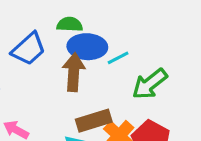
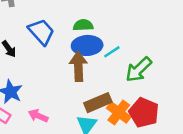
green semicircle: (70, 24) -> (83, 25), moved
blue trapezoid: (29, 49) -> (41, 32), moved, turned -84

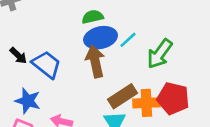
blue trapezoid: (41, 32) -> (47, 65), moved
orange cross: (119, 112) -> (146, 103), turned -30

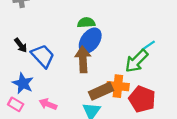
blue ellipse: (101, 38) -> (90, 41), turned -50
cyan line: (128, 40) -> (148, 46), moved
orange cross: (146, 103) -> (118, 86), moved

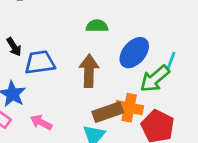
blue ellipse: (90, 41) -> (134, 53), moved
cyan line: (148, 46) -> (171, 61), turned -40
blue trapezoid: (43, 56) -> (40, 62), turned -60

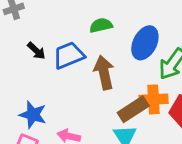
black arrow: (14, 47) -> (36, 51), moved
blue trapezoid: (40, 62) -> (69, 55), moved

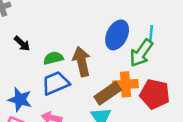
green semicircle: (101, 25) -> (53, 58), moved
blue trapezoid: (69, 55) -> (56, 83), moved

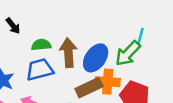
blue ellipse: (117, 35) -> (96, 58), moved

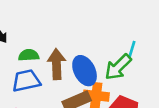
blue ellipse: (96, 58) -> (85, 71), turned -64

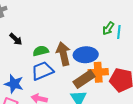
green arrow: (118, 67) -> (108, 28), moved, size x0.6
blue ellipse: (85, 71) -> (86, 55), turned -55

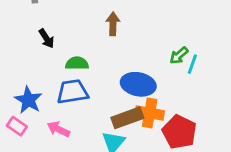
brown arrow: (63, 54) -> (113, 24), moved, size x0.7

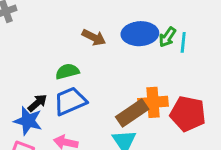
brown arrow: (113, 24) -> (94, 37), moved, turned 130
black arrow: (46, 38) -> (37, 103), moved, turned -84
blue ellipse: (138, 84) -> (140, 34), moved

